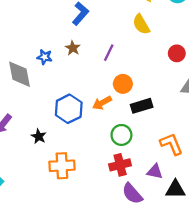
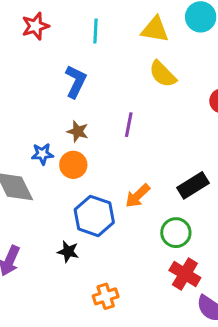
orange circle: (123, 84) -> (73, 165), moved
black star: (39, 136) -> (68, 252), moved
red cross: (120, 165) -> (185, 274), turned -30
orange cross: (62, 166) -> (106, 296), size x0.7

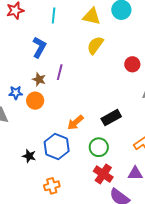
yellow semicircle: (163, 74) -> (95, 45), turned 78
purple line: (129, 125) -> (60, 72), moved
blue hexagon: (94, 216) -> (57, 147), moved

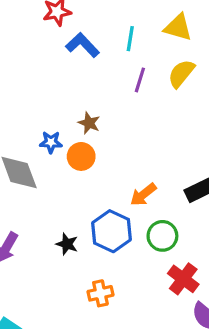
cyan line: (54, 15) -> (130, 39), moved
blue L-shape: (39, 47) -> (83, 45), moved, turned -75
purple line: (60, 72) -> (140, 80), moved
green circle: (99, 147) -> (162, 236), moved

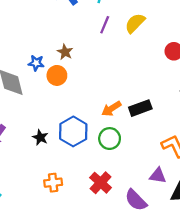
orange arrow: (143, 195) -> (111, 109), moved
red cross: (183, 279) -> (101, 183), moved
orange cross: (100, 293) -> (53, 183), moved

